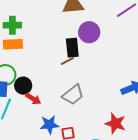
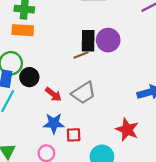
purple circle: (89, 32) -> (108, 40), moved
red arrow: (33, 99) -> (53, 94), moved

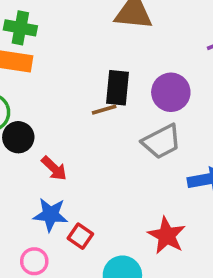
purple circle: (108, 40) -> (171, 92), moved
gray trapezoid: (83, 93) -> (161, 141), moved
red square: (74, 135) -> (80, 236), turned 32

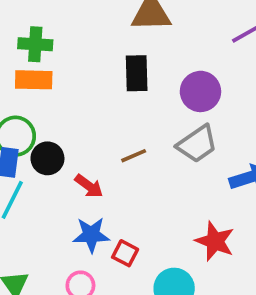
black rectangle: (117, 88) -> (137, 73), moved
brown line: (104, 110) -> (134, 156), moved

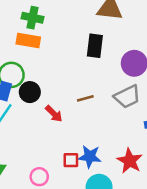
blue star: (91, 235) -> (90, 157), moved
red square: (125, 253) -> (71, 160), turned -35

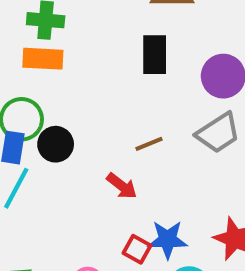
red arrow: (54, 114) -> (122, 186), moved
red square: (71, 160) -> (137, 249), turned 35

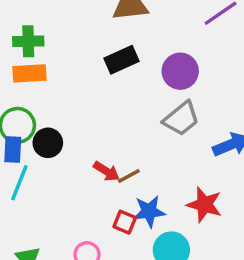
black rectangle: (155, 55) -> (121, 60), turned 72
brown line: (149, 144) -> (129, 176), moved

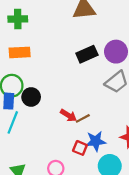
green cross: (28, 41) -> (18, 19), moved
black rectangle: (121, 60) -> (87, 54), moved

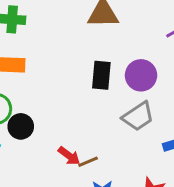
black rectangle: (87, 54) -> (101, 75), turned -66

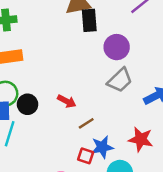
black rectangle: (101, 75) -> (89, 20), moved
red arrow: (69, 156) -> (67, 101), moved

